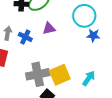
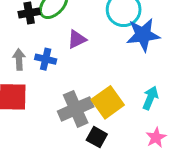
blue star: (93, 35) -> (143, 35), size x1.6

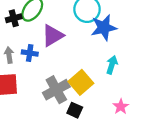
purple triangle: (77, 39) -> (53, 36), size x1.5
cyan arrow: (150, 98) -> (112, 65), moved

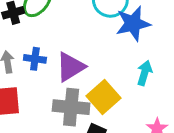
purple triangle: (53, 36) -> (70, 67), moved
gray cross: (56, 90) -> (71, 107), turned 35

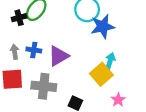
yellow square: (104, 97) -> (101, 74), moved
gray cross: (71, 107) -> (44, 86), moved

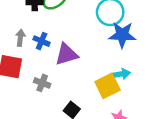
cyan arrow: (110, 61) -> (121, 74), turned 49
gray cross: (44, 86) -> (42, 83), size x0.6

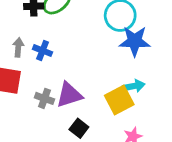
purple triangle: (66, 54) -> (69, 95), moved

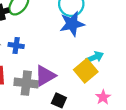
blue star: (135, 41) -> (72, 24), moved
gray cross: (44, 98) -> (26, 83), size x1.5

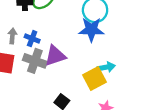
purple triangle: (45, 76) -> (55, 56), moved
gray cross: (26, 83) -> (35, 61), moved

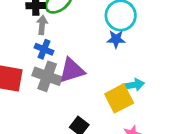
blue star: (91, 30) -> (116, 39), size x0.6
gray arrow: (12, 36) -> (42, 25), moved

